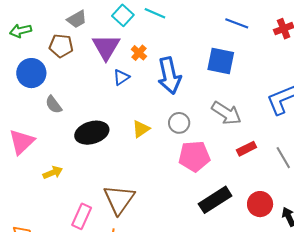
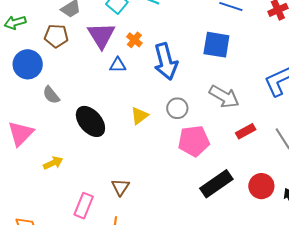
blue triangle: (121, 77) -> (118, 65), turned 36
black ellipse: (92, 133) -> (90, 121), turned 68
brown triangle: (119, 199) -> (120, 187), size x0.6

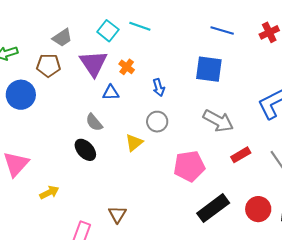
blue arrow: (166, 61) -> (159, 87), size x0.5
gray semicircle: (51, 95) -> (94, 122), moved
gray circle: (177, 108) -> (157, 122), moved
black ellipse: (90, 121) -> (85, 150), size x0.7

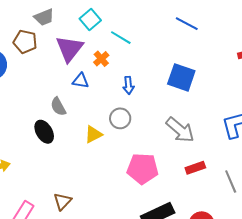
cyan line: (140, 26) -> (121, 38), moved
blue line: (222, 31) -> (187, 24), moved

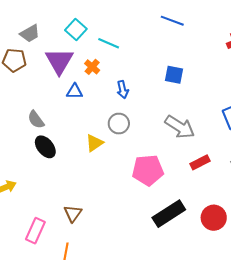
blue square: (181, 77) -> (174, 75), size x0.7
gray semicircle: (58, 107) -> (36, 120), moved

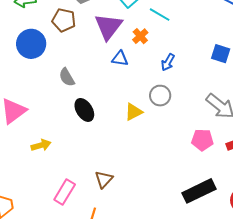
blue arrow: (123, 90) -> (168, 62), turned 36
gray semicircle: (36, 120) -> (67, 77), moved
pink pentagon: (148, 170) -> (202, 140), moved, size x0.7

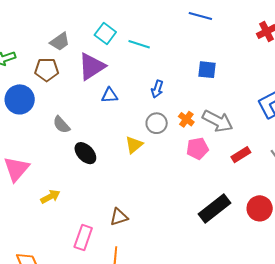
purple triangle: (108, 27) -> (92, 67), turned 32
orange cross: (140, 36) -> (186, 119), moved
pink pentagon: (202, 140) -> (197, 149), moved
brown triangle: (104, 179) -> (119, 217), turned 42

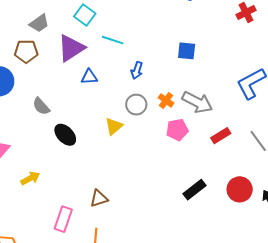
cyan line: (139, 44) -> (113, 40), moved
black rectangle: (214, 208) -> (194, 190), size x0.7

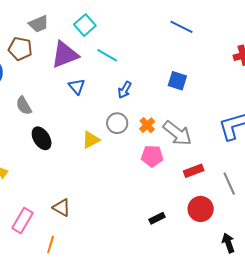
blue triangle: (89, 77) -> (77, 86), turned 42
red circle: (240, 189) -> (201, 209), moved
black rectangle: (194, 190) -> (157, 218), size x0.7
brown triangle: (99, 198) -> (62, 208), turned 36

